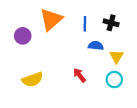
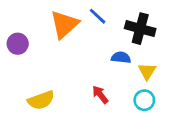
black cross: (111, 23) -> (140, 29), size x1.5
blue line: (85, 24) -> (98, 16), moved, turned -48
purple circle: (23, 36) -> (18, 44), moved

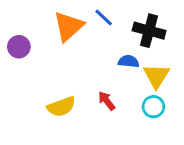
yellow triangle: (147, 71) -> (156, 76), size x1.4
yellow semicircle: (41, 100) -> (61, 107), moved

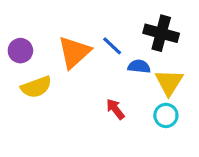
blue line: (104, 17) -> (112, 46), moved
orange triangle: (69, 26) -> (74, 52), moved
yellow semicircle: (61, 107) -> (36, 87), moved

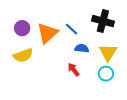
purple circle: (20, 51) -> (22, 28), moved
blue semicircle: (139, 66) -> (82, 48), moved

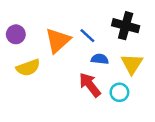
purple circle: (22, 28) -> (16, 34), moved
red arrow: (74, 70) -> (90, 85), size x1.5
cyan circle: (106, 74) -> (119, 92), moved

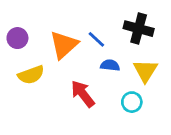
red arrow: (90, 85) -> (83, 94), moved

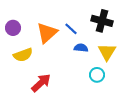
red arrow: (83, 94) -> (41, 83), moved, turned 85

